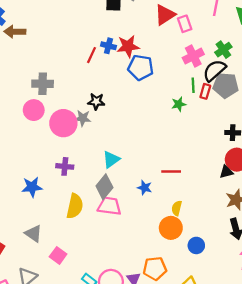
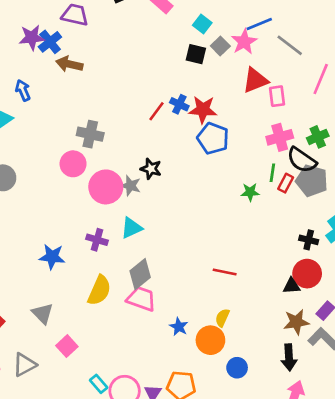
black semicircle: (214, 70) -> (302, 160), turned -115
cyan triangle: (111, 159) -> (132, 228), moved
blue star: (145, 188) -> (179, 327), moved

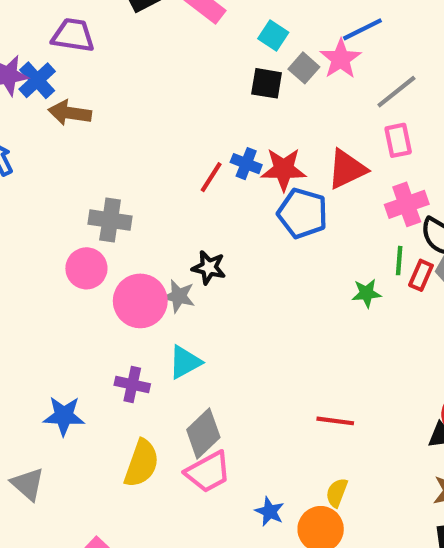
gray line: (290, 45) -> (396, 92), moved, turned -72
red triangle: (255, 80) -> (347, 169), moved
pink trapezoid: (141, 299) -> (208, 472), turned 136
gray triangle: (43, 313) -> (28, 484), moved

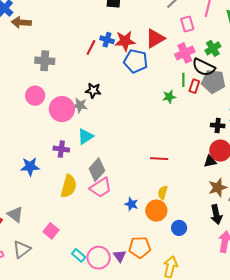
pink rectangle: (398, 140) -> (187, 24), moved
gray cross: (110, 220) -> (45, 61), moved
gray triangle: (28, 484) -> (15, 214), moved

